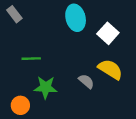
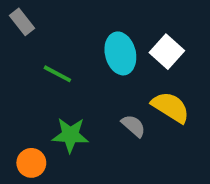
cyan ellipse: (76, 18) -> (120, 53), moved
green line: (31, 59) -> (57, 74), moved, turned 30

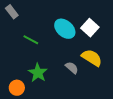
cyan ellipse: (120, 53) -> (65, 29), turned -35
green star: (70, 135) -> (38, 73), turned 30

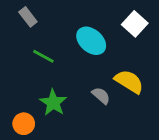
gray rectangle: (12, 12) -> (28, 17), moved
white square: (90, 28) -> (135, 24), moved

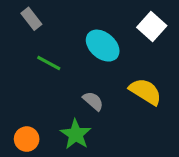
gray semicircle: (101, 96) -> (93, 101), moved
green star: (53, 103) -> (76, 134), moved

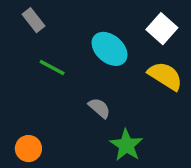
yellow semicircle: (145, 92) -> (165, 76), moved
green star: (76, 134) -> (126, 145), moved

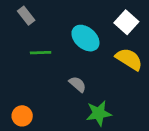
green line: (52, 67) -> (41, 53), turned -30
green star: (126, 145) -> (99, 113), turned 30

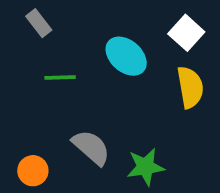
yellow semicircle: (129, 59) -> (190, 87), turned 48
gray semicircle: (78, 84) -> (91, 147), moved, size x1.5

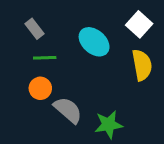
gray rectangle: (39, 23) -> (35, 29), moved
orange circle: (33, 171) -> (40, 88), moved

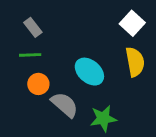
cyan ellipse: (94, 42) -> (89, 72), moved
green line: (45, 58) -> (30, 55), moved

